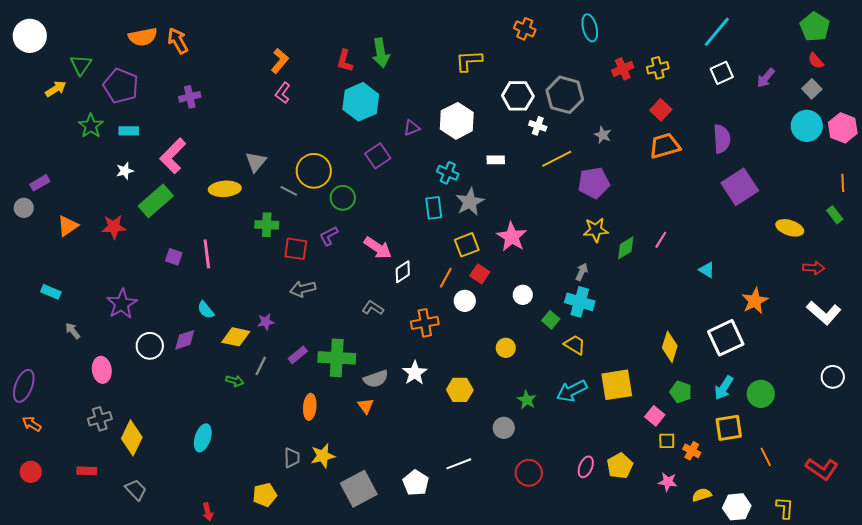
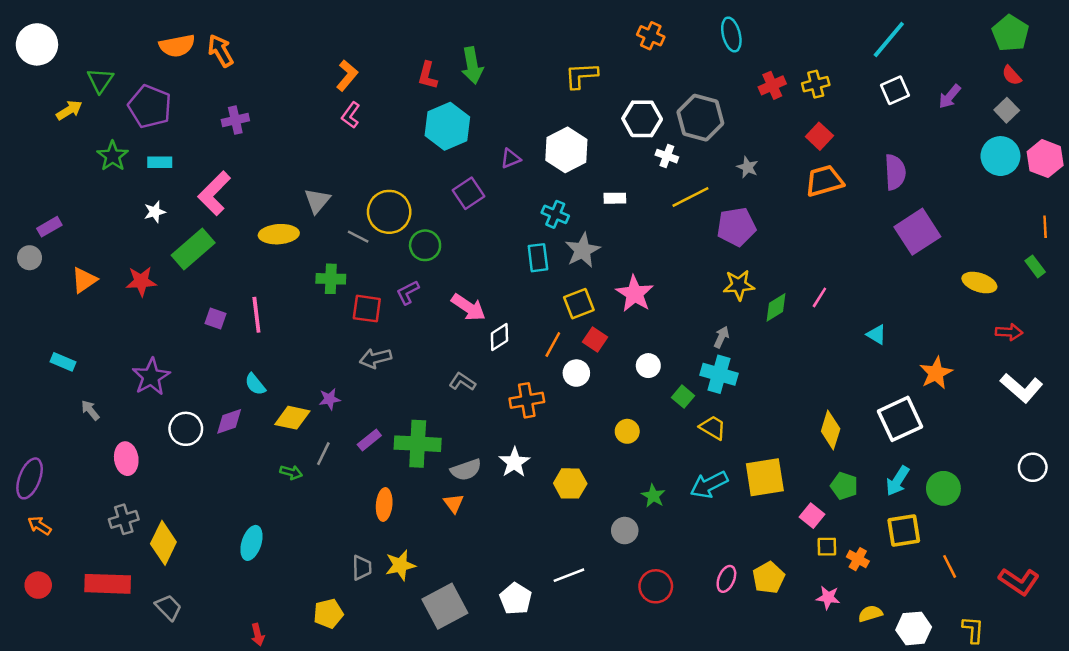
red rectangle: (87, 471) -> (108, 584), size x1.8

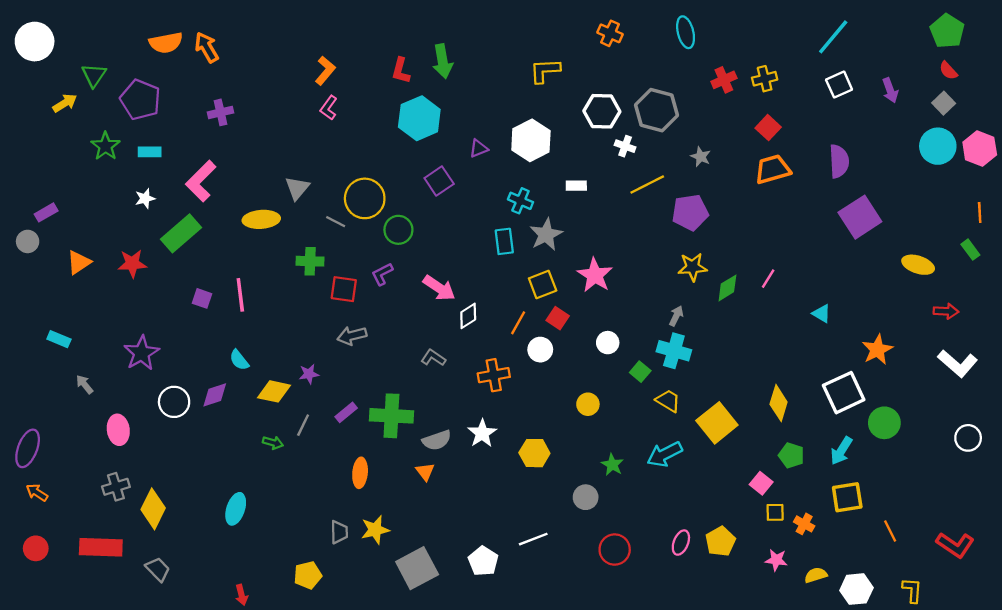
purple arrow: (950, 97) -> (890, 90), turned -60
yellow square: (765, 477) -> (717, 423), moved, turned -30
green circle: (943, 488) -> (884, 423), moved

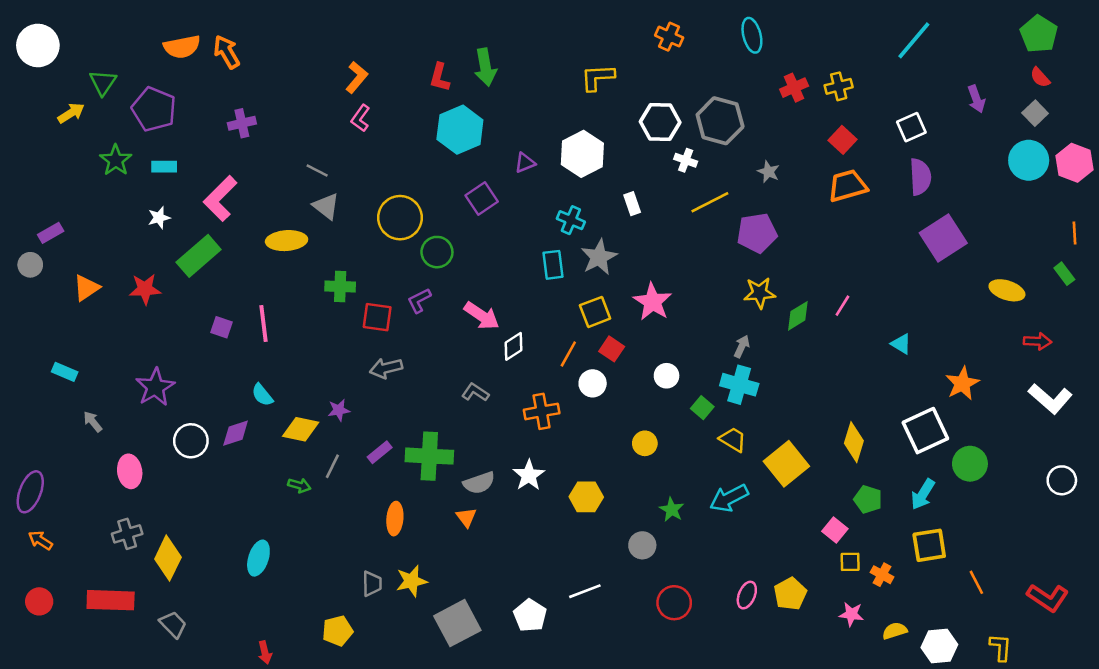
white square: (839, 85) -> (911, 127), moved
white rectangle: (576, 186) -> (632, 204), turned 72
gray triangle: (297, 188) -> (326, 206), turned -32
gray line: (336, 222) -> (317, 170), moved

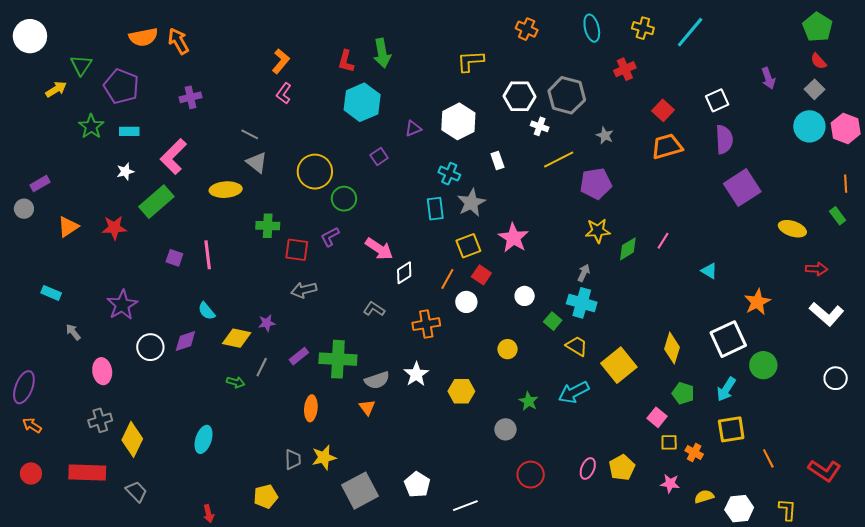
cyan line: (914, 40) -> (690, 32), moved
yellow cross: (839, 86) -> (643, 28), moved, turned 30
purple square: (482, 198) -> (379, 156), size x0.7
white line: (585, 591) -> (465, 506), moved

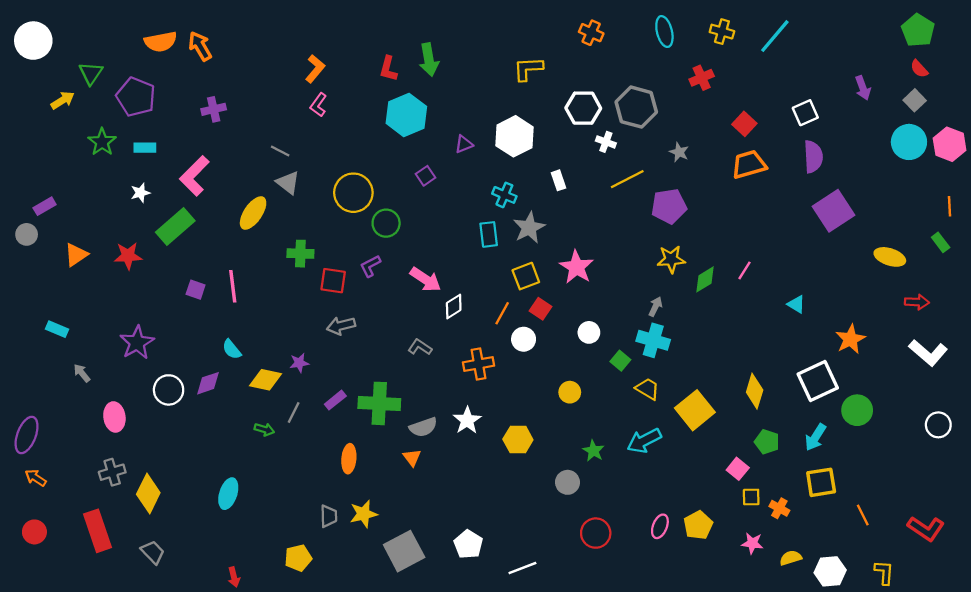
yellow ellipse: (226, 190) -> (253, 213), turned -52
red rectangle: (87, 473) -> (98, 531), turned 69

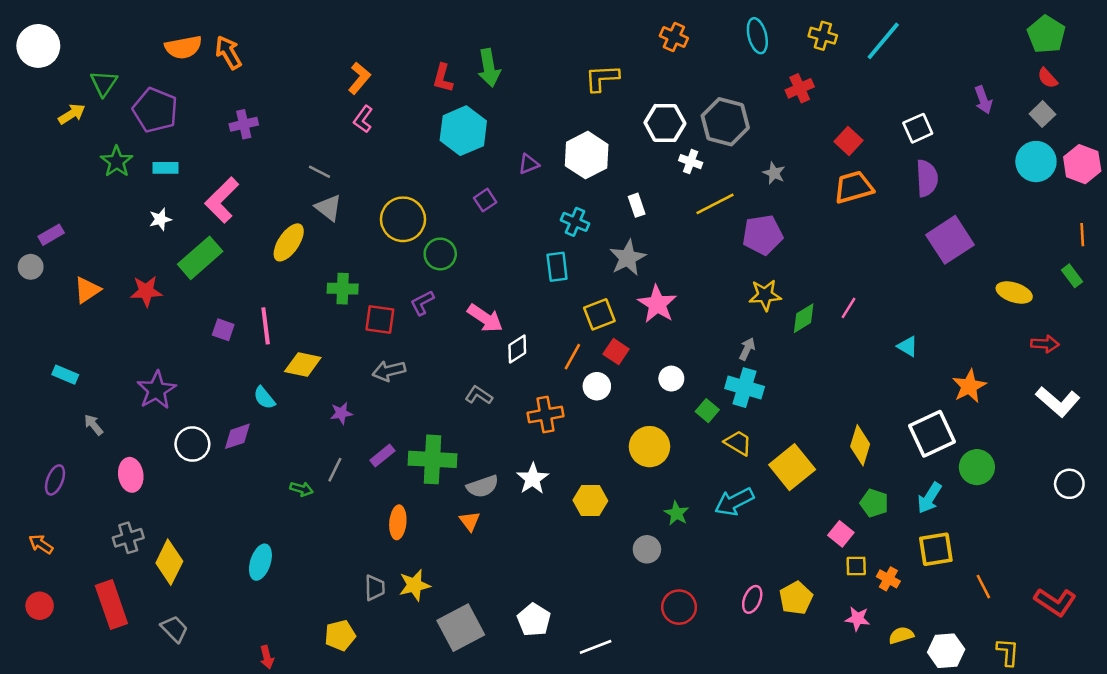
gray star: (529, 228) -> (628, 258), moved
yellow diamond: (265, 380) -> (303, 364), moved
yellow circle: (570, 392) -> (649, 447), size x1.6
purple ellipse: (27, 435) -> (55, 480), moved, size x0.7

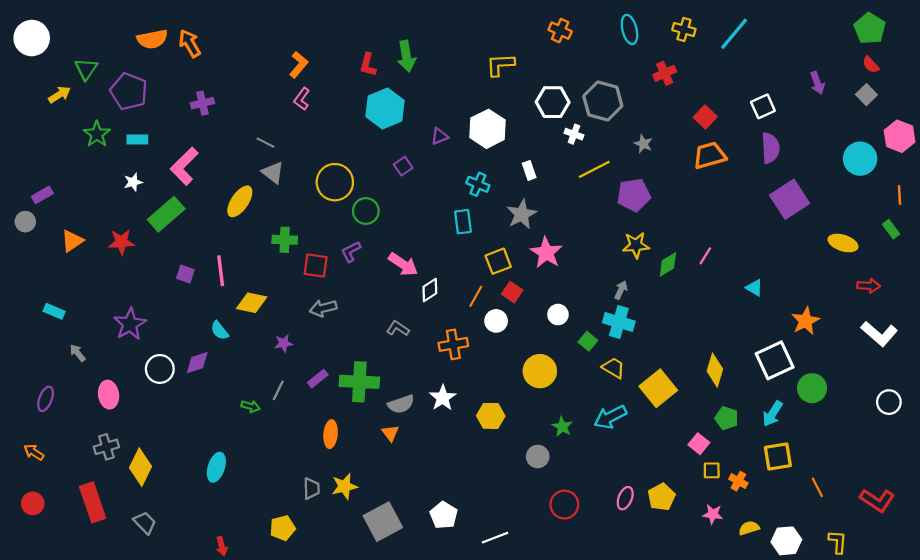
cyan circle: (1036, 162) -> (860, 159), moved

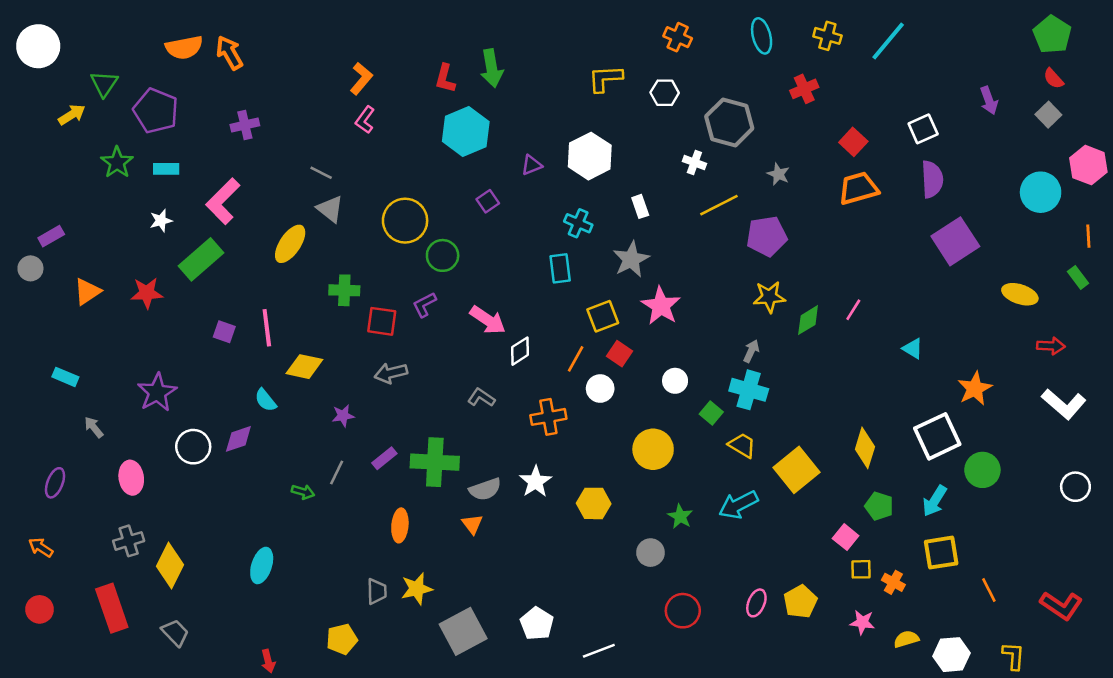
white hexagon: (553, 102) -> (665, 93), moved, size x0.7

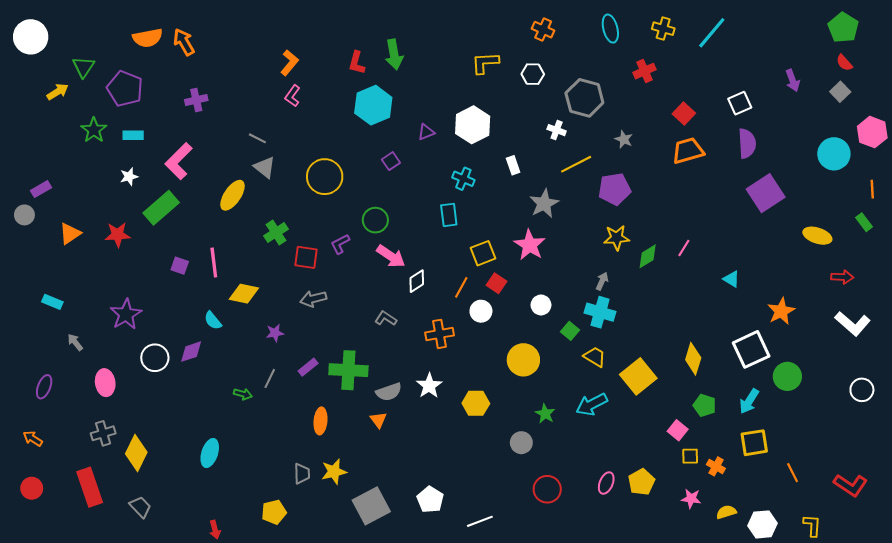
green circle: (443, 255) -> (375, 220), moved
gray star: (631, 259) -> (544, 204), moved
green cross: (344, 290) -> (276, 233), turned -35

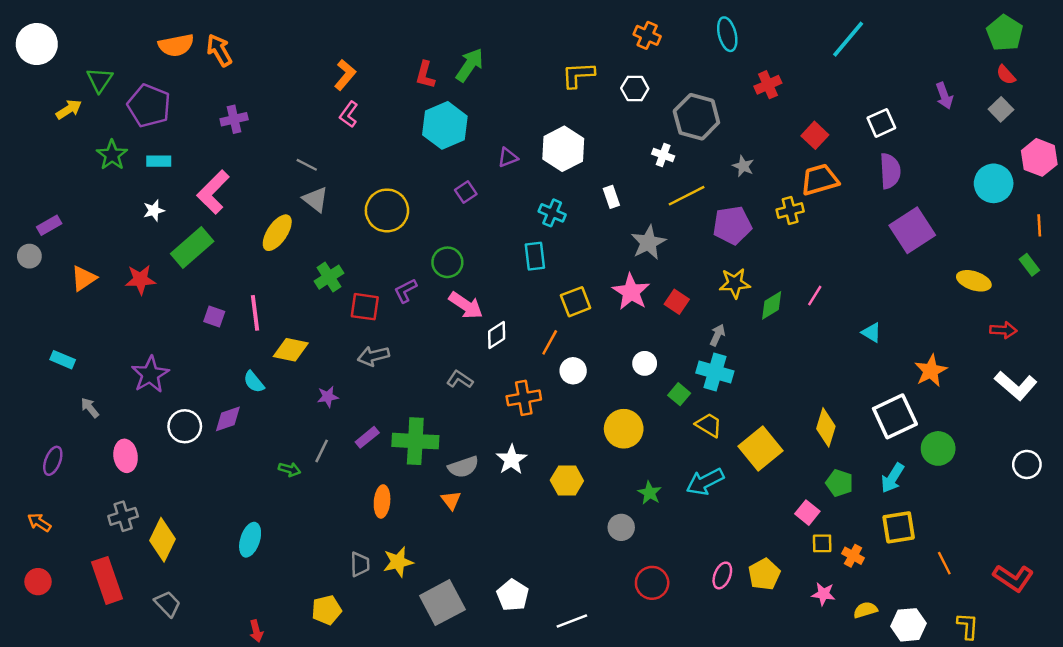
yellow cross: (663, 29) -> (790, 210), moved, turned -30
green arrow: (394, 54) -> (470, 65), turned -136
red square: (496, 283) -> (677, 302), moved

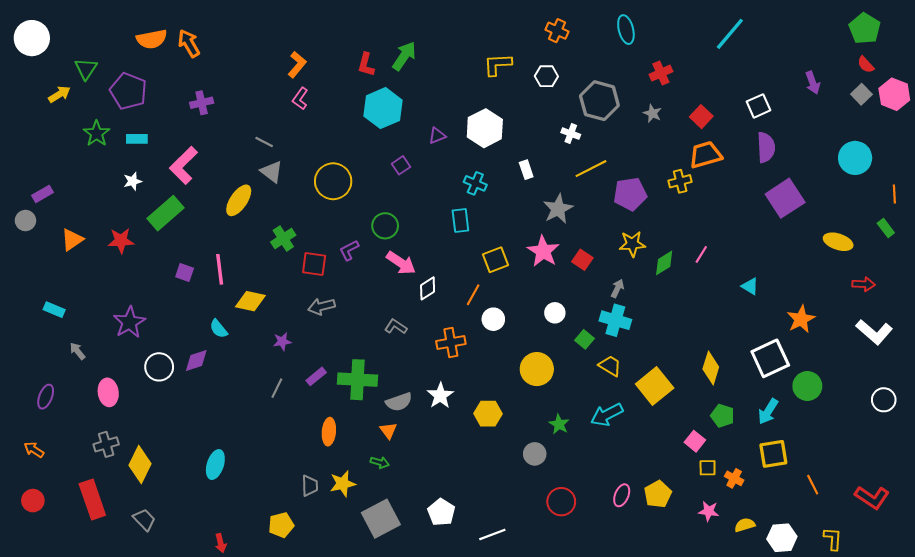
pink hexagon: (1039, 157) -> (894, 94), moved
gray star: (743, 166) -> (652, 113), moved
green arrow: (290, 469) -> (380, 462), moved

